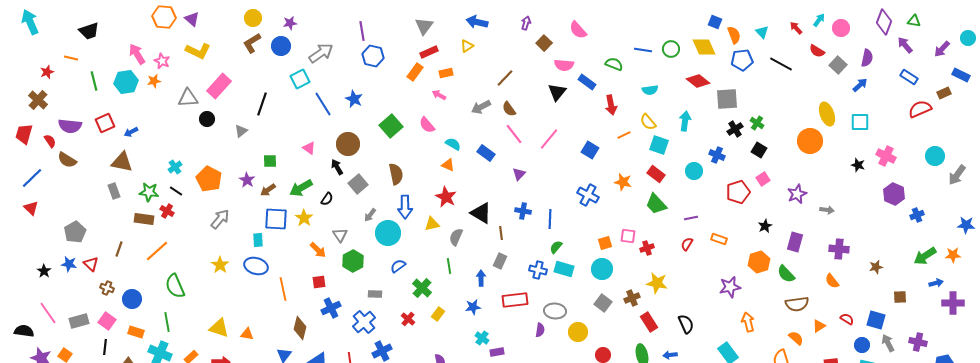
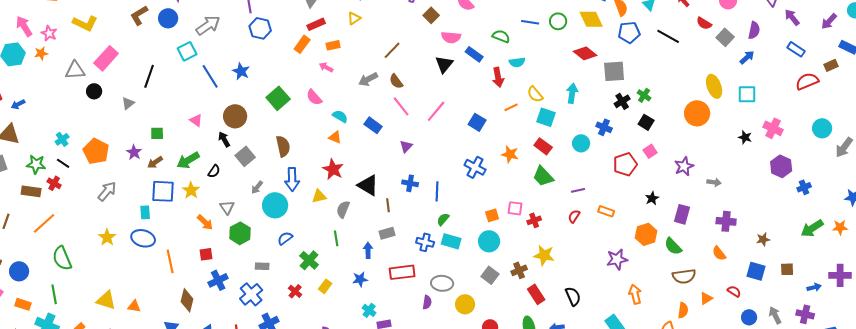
cyan semicircle: (650, 90) -> (517, 62), moved
gray rectangle: (500, 261) -> (387, 233), turned 49
blue arrow: (936, 283) -> (814, 287), moved
blue square: (876, 320) -> (756, 271), moved
orange semicircle: (796, 338) -> (683, 310), turned 56

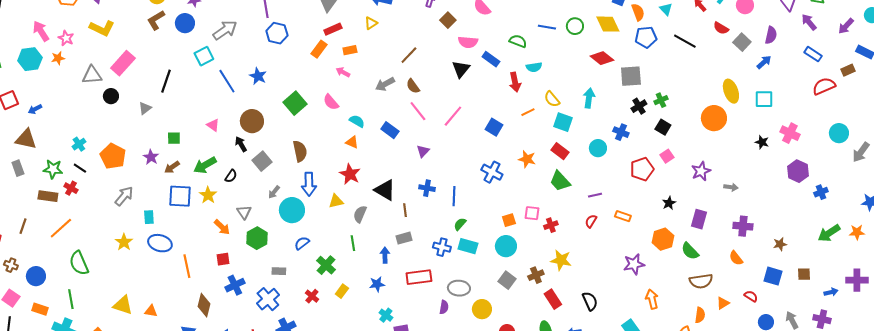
green cross: (644, 95) -> (661, 100), turned 32
cyan rectangle: (145, 212) -> (149, 217), moved

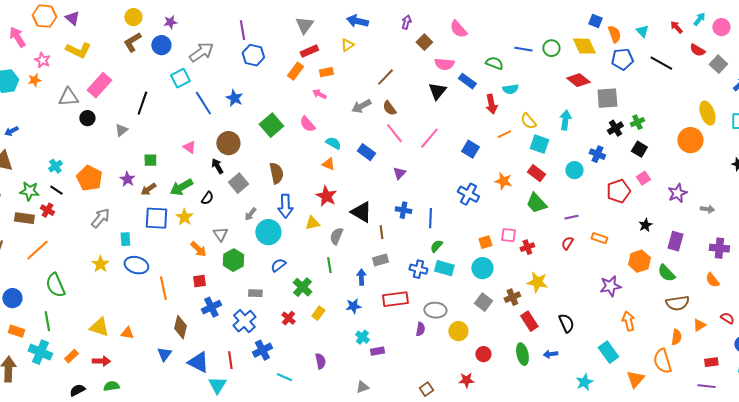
pink arrow: (41, 31) -> (17, 37), moved

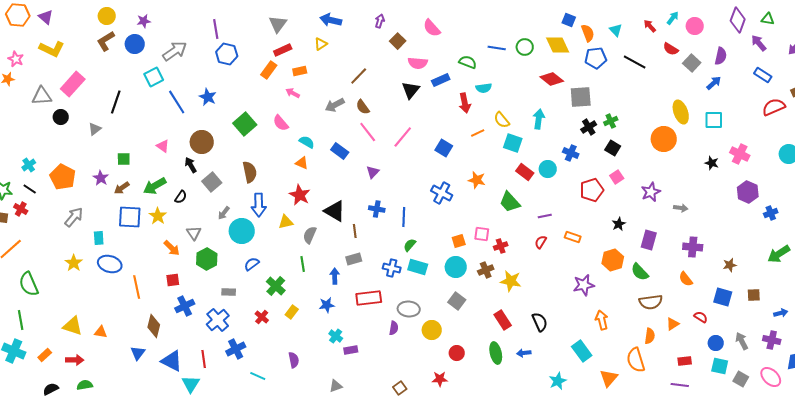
blue rectangle: (467, 81) -> (441, 80), turned -60
red rectangle: (536, 173) -> (525, 172), moved
brown cross: (512, 297) -> (486, 270), moved

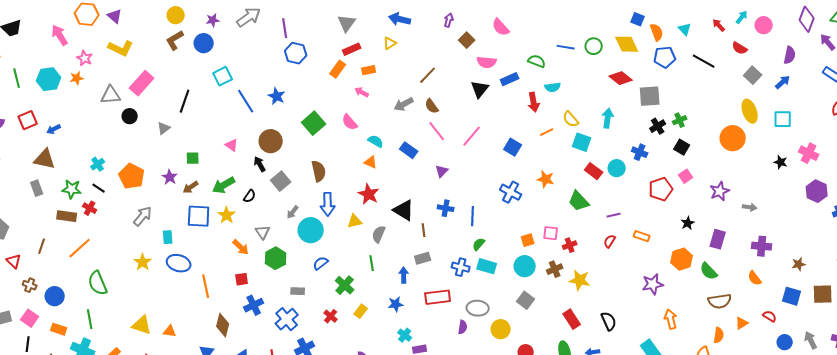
gray arrow: (175, 51) -> (249, 17), moved
gray square: (692, 63) -> (753, 75), moved
brown square: (754, 295) -> (823, 294), size x1.5

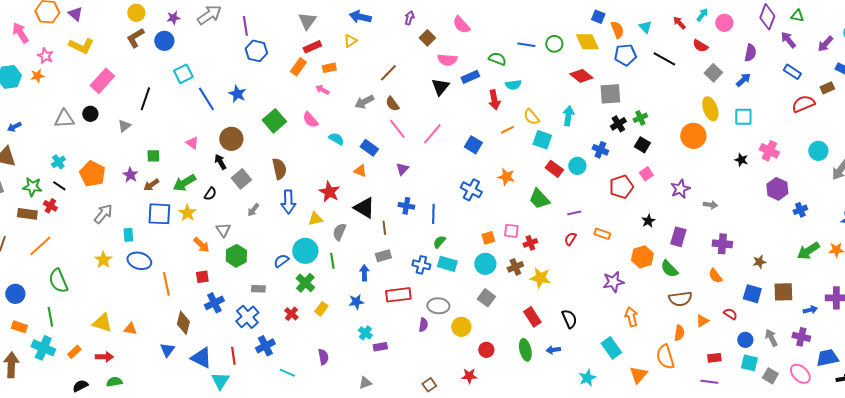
gray triangle: (111, 95) -> (64, 119), moved
orange triangle: (371, 162) -> (360, 171), moved
cyan circle: (311, 230) -> (305, 251), moved

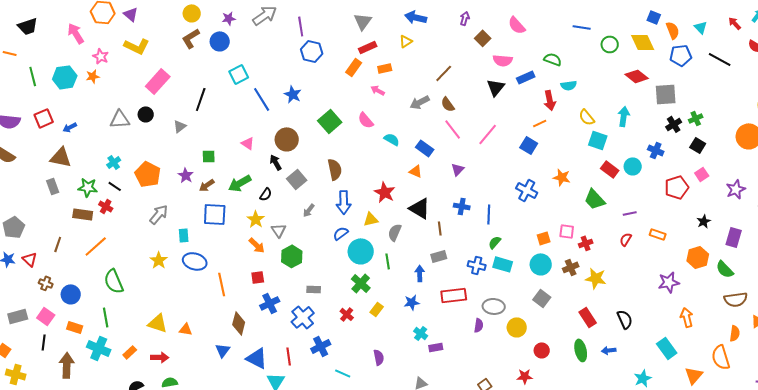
blue line: (526, 45) -> (582, 27), moved
orange line: (507, 130) -> (540, 123), moved
yellow star: (187, 213) -> (256, 219), moved
blue semicircle: (281, 261) -> (341, 233), moved

